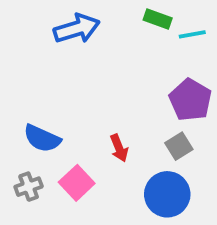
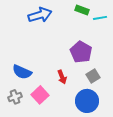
purple pentagon: (190, 100) -> (81, 52), moved

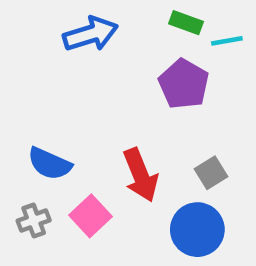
purple pentagon: (81, 52) -> (184, 84), moved
red arrow: (62, 77) -> (141, 175), size x1.6

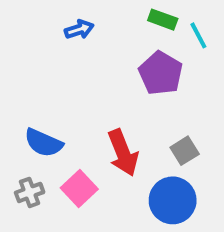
blue arrow: (90, 34) -> (79, 29), size x0.6
cyan line: (227, 41) -> (198, 35), turned 72

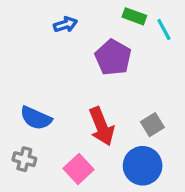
purple pentagon: (161, 73) -> (113, 57), moved
pink square: (79, 188) -> (79, 169), moved
gray cross: (30, 192) -> (24, 159), turned 35

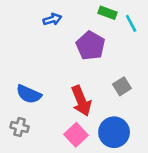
gray square: (152, 125) -> (122, 86), moved
pink square: (79, 169) -> (76, 135), moved

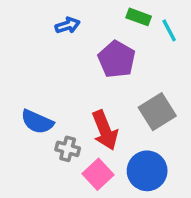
gray square: (122, 86) -> (157, 112), size x1.5
gray cross: (20, 127) -> (68, 149), moved

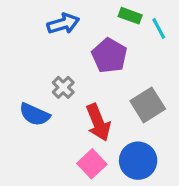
blue arrow: (68, 25) -> (63, 24), size x1.4
gray cross: (68, 149) -> (63, 87), moved, turned 30

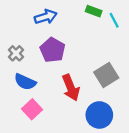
purple pentagon: (109, 56) -> (53, 50), moved
gray cross: (63, 87) -> (16, 53), moved
pink square: (92, 164) -> (32, 109), moved

